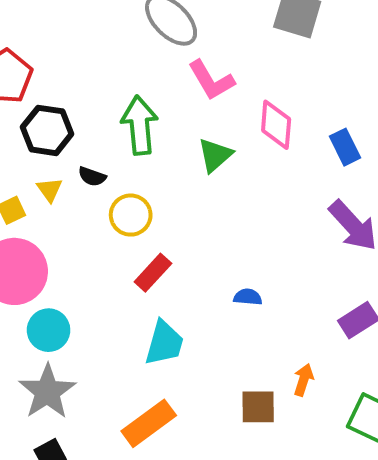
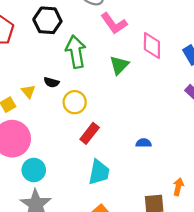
black hexagon: (47, 130) -> (47, 20), moved

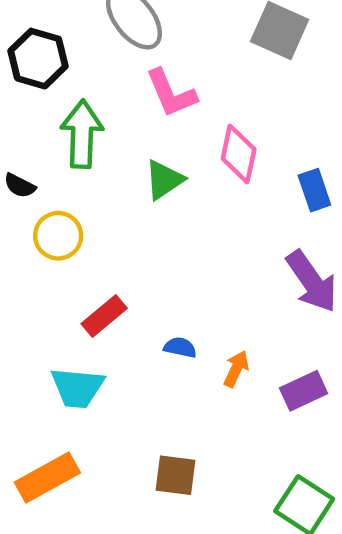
red rectangle: (90, 133) -> (104, 316), moved
cyan trapezoid: (99, 172) -> (77, 388), turned 72
orange arrow: (178, 187) -> (236, 369), moved

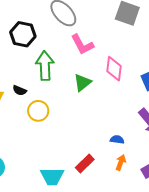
red rectangle: (104, 316) -> (85, 164), moved
blue semicircle: (180, 347) -> (117, 140), moved

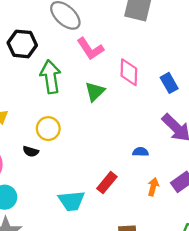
black semicircle: (20, 90) -> (31, 151), moved
orange arrow: (121, 162) -> (153, 187), moved

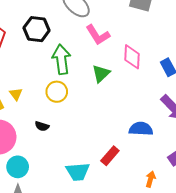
yellow circle: (48, 129) -> (57, 92), moved
blue semicircle: (140, 152) -> (141, 129), size x1.6
orange arrow: (153, 187) -> (150, 179), moved

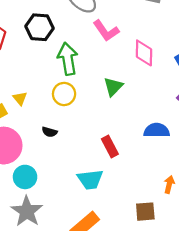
green triangle: (101, 74) -> (113, 87), moved
red rectangle: (110, 156) -> (110, 146), moved, turned -66

